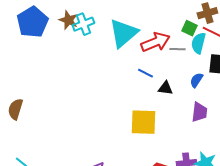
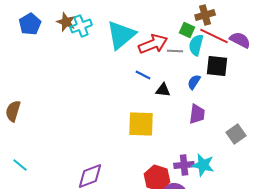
blue pentagon: (32, 22) -> (30, 24), size x0.7

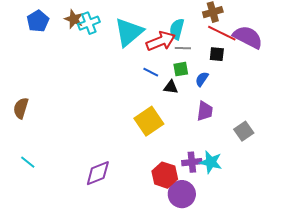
green square: (187, 30) -> (181, 69), moved, turned -35
purple semicircle: (240, 40) -> (248, 37), size x1.4
cyan semicircle: (196, 45) -> (177, 29), moved
black square: (217, 66) -> (217, 54), moved, size x0.7
yellow square: (141, 124) -> (149, 121), turned -36

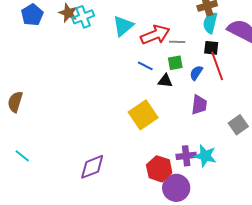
cyan semicircle: (177, 29) -> (210, 23), moved
cyan triangle: (129, 32) -> (123, 26), size x0.7
red line: (222, 33) -> (217, 66), moved, turned 44

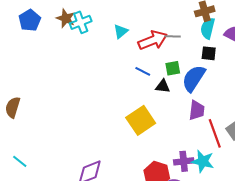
cyan triangle: (123, 26) -> (121, 31), size x0.7
gray line: (177, 42) -> (173, 36), moved
red line: (217, 66) -> (215, 133), moved
blue semicircle: (196, 73) -> (194, 78), size x1.8

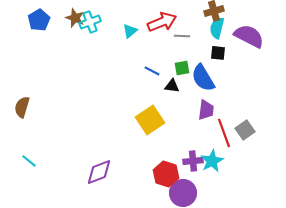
red arrow: (153, 40) -> (162, 22), moved
blue semicircle: (194, 78) -> (203, 78), turned -64
cyan star: (203, 161) -> (212, 161), turned 30

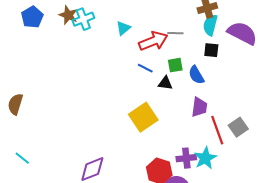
red arrow: (162, 22) -> (153, 41), moved
blue semicircle: (203, 78) -> (196, 75), size x0.7

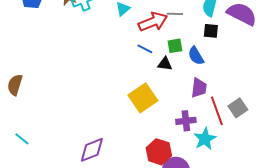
purple cross: (186, 158) -> (186, 121), moved

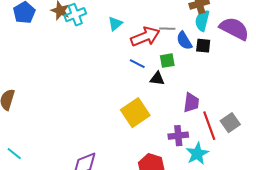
blue semicircle: (196, 56) -> (184, 41), moved

